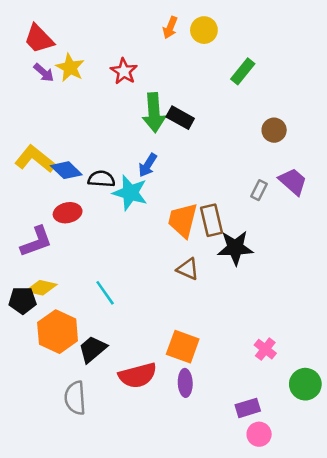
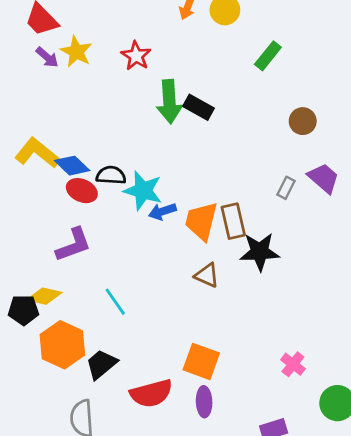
blue arrow: (148, 165) -> (162, 211), moved, turned 40
red ellipse: (68, 213) -> (82, 191), moved, turned 36
purple L-shape: (36, 242) -> (73, 245), moved

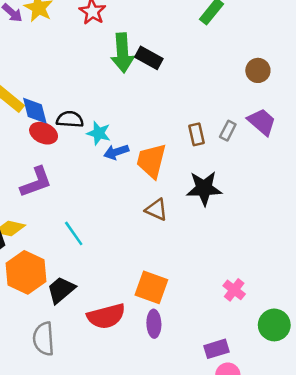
brown circle: (303, 121) -> (258, 70), moved
blue diamond: (72, 166) -> (35, 111), turned 32
cyan star: (143, 191) -> (99, 133), size x0.7
brown rectangle: (233, 221) -> (197, 134), moved, size x0.7

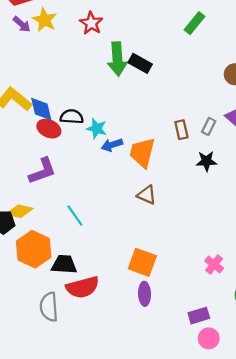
black star: (204, 188) -> (206, 161), moved, size x0.7
black trapezoid: (61, 290) -> (64, 264), turned 44
red semicircle: (106, 316) -> (83, 287), moved

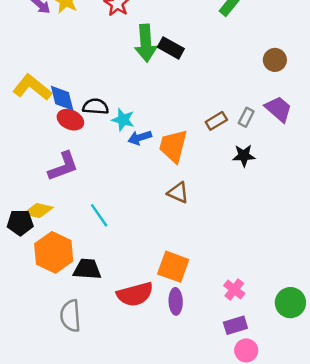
brown rectangle: (181, 130) -> (216, 121), turned 72
pink cross: (214, 264) -> (234, 289), moved
red semicircle: (83, 287) -> (135, 294), moved

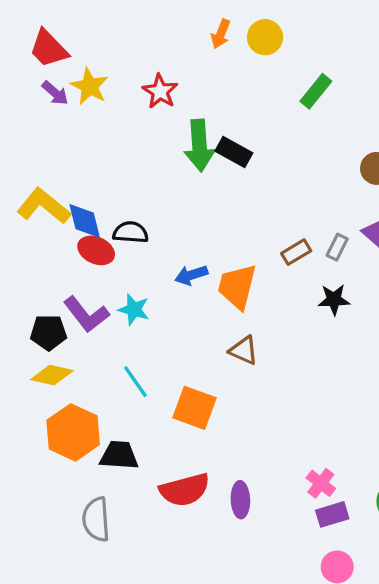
cyan star: (123, 120) -> (134, 309), moved
purple L-shape: (63, 166) -> (86, 314), turned 72
black pentagon: (20, 223) -> (49, 332), moved
orange square: (173, 267) -> (195, 408), moved
purple rectangle: (235, 325) -> (332, 514), moved

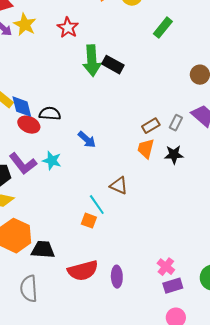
blue arrow: (191, 275) -> (87, 140), turned -120
orange trapezoid: (237, 286) -> (146, 149), moved, size x0.7
cyan line: (135, 382) -> (97, 205), moved
orange square: (195, 408) -> (89, 221), size x0.6

